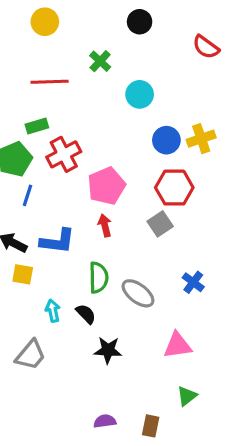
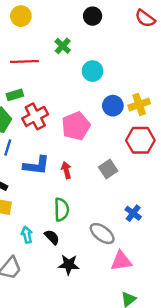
red semicircle: (206, 47) -> (145, 18), moved
pink pentagon: (106, 186) -> (76, 126), moved
red hexagon: (174, 188) -> (140, 140), moved
blue L-shape: (57, 241) -> (36, 165), moved
gray ellipse: (138, 293) -> (102, 234), moved

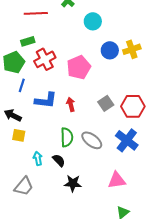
red hexagon: (140, 140) -> (133, 106), moved
blue cross: (133, 213) -> (127, 140), size x1.6
gray ellipse: (102, 234) -> (92, 140), moved

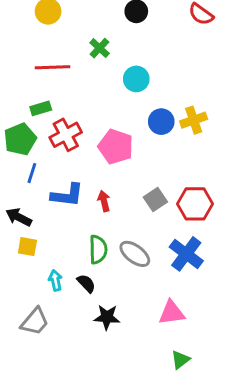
pink pentagon: (79, 67) -> (116, 147), turned -30

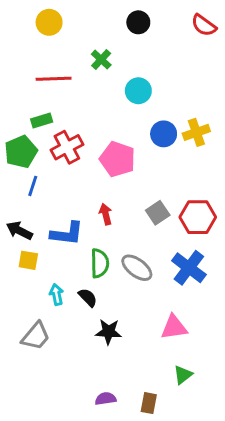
blue L-shape: (67, 195) -> (67, 234), moved

